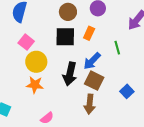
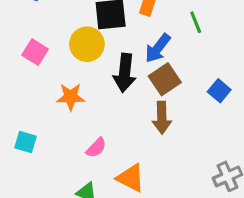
pink square: (26, 42) -> (35, 52), moved
yellow circle: (36, 62) -> (87, 44), moved
brown square: (94, 81) -> (165, 79), turned 36

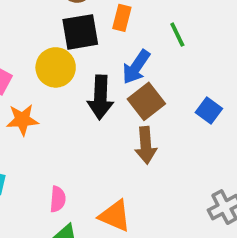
orange star: (71, 97) -> (22, 120), moved
pink semicircle: (96, 148) -> (58, 199), moved, turned -35

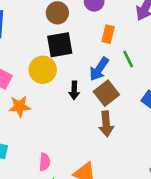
orange rectangle: (122, 18) -> (108, 34), moved
green line: (177, 35) -> (128, 59), moved
black arrow: (100, 97) -> (74, 90), size x0.6

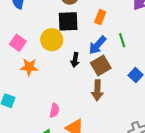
orange rectangle: (108, 34) -> (100, 17), moved
pink semicircle: (45, 162) -> (54, 110), moved

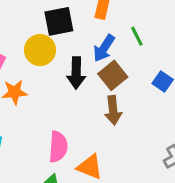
black arrow: (75, 60) -> (76, 73), size x1.5
pink semicircle: (54, 110) -> (58, 147), size x1.5

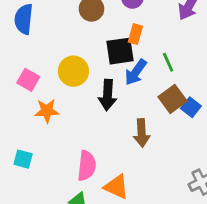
black square: (59, 21) -> (120, 51), moved
brown square: (113, 75) -> (173, 99), moved

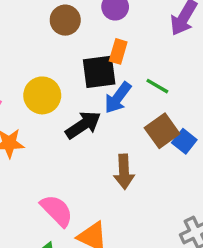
green line: (168, 62) -> (157, 86), turned -36
black arrow: (107, 95) -> (83, 125), turned -128
pink semicircle: (87, 166) -> (57, 211), turned -52

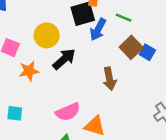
black arrow: (83, 125) -> (64, 59), moved
pink semicircle: (57, 211) -> (68, 112), turned 120

